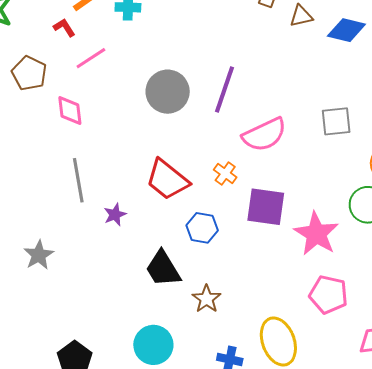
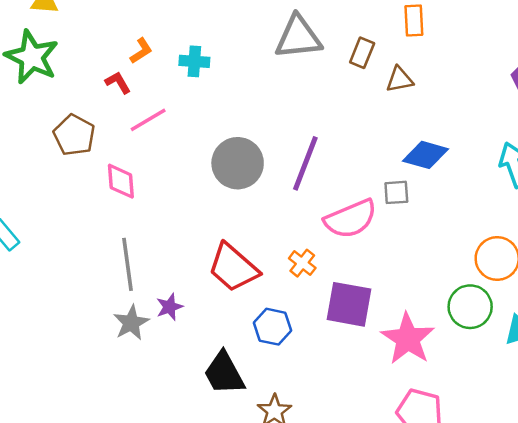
blue diamond: (346, 30) -> (426, 155), moved
gray square: (336, 121) -> (396, 192), moved, size x0.7
gray star: (39, 255) -> (131, 323), moved

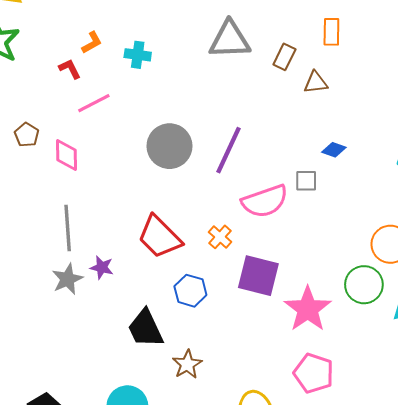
brown pentagon: (74, 135) -> (27, 135), moved, size x0.7
blue diamond: (426, 155) -> (334, 150), size x0.6
purple star: (170, 307) -> (102, 267), turned 30

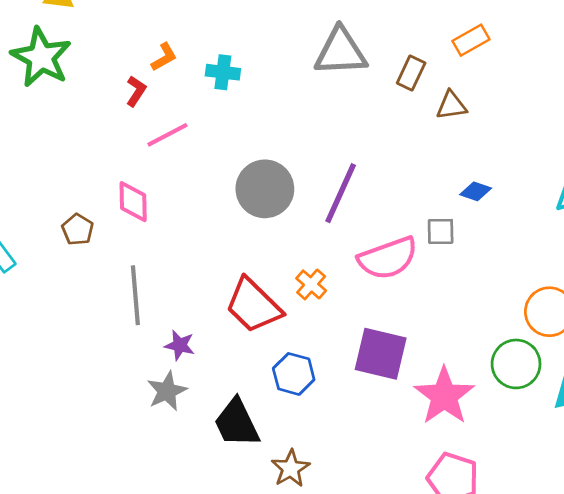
orange rectangle: (331, 32) -> (471, 40), turned 60
red L-shape: (70, 69) -> (136, 91), turned 60
brown pentagon: (27, 135) -> (78, 230), moved
orange cross: (220, 237) -> (311, 284), moved
gray star: (67, 279) -> (167, 391), moved

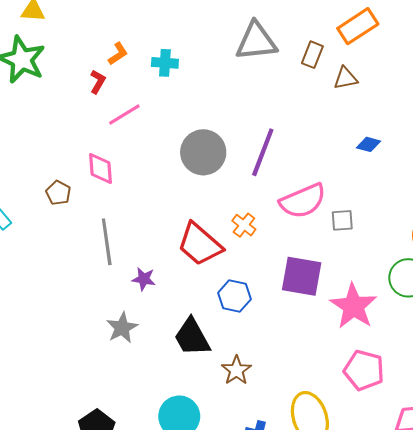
orange rectangle: (471, 40) -> (358, 26), size x1.4
gray square: (441, 231) -> (342, 220), moved
gray star: (167, 391) -> (122, 328), moved

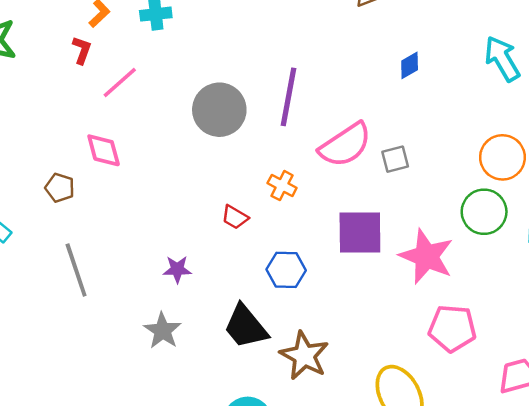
blue diamond: (369, 144) -> (410, 65), turned -35
gray line: (107, 242) -> (76, 270), moved
red trapezoid: (200, 244) -> (235, 217), size x0.5
brown star: (236, 370) -> (304, 356), size x1.4

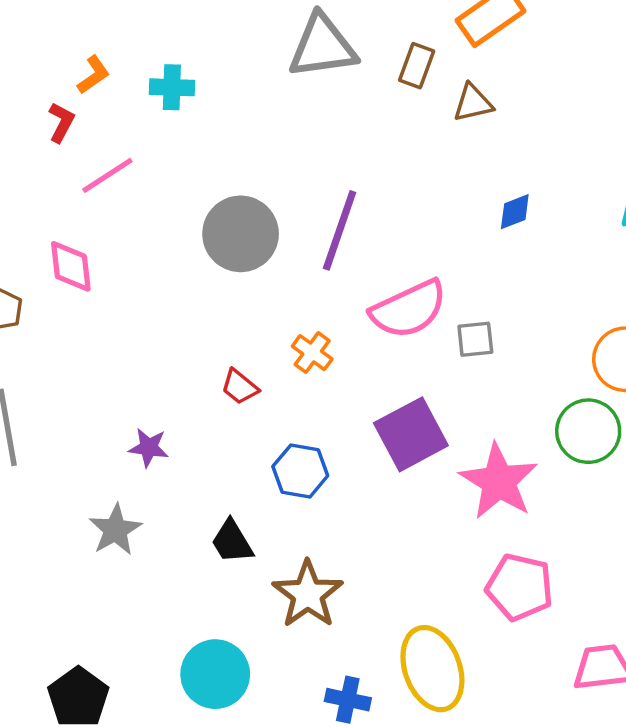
purple square: (360, 233) -> (411, 434), turned -36
black trapezoid: (246, 327) -> (232, 542), size x0.7

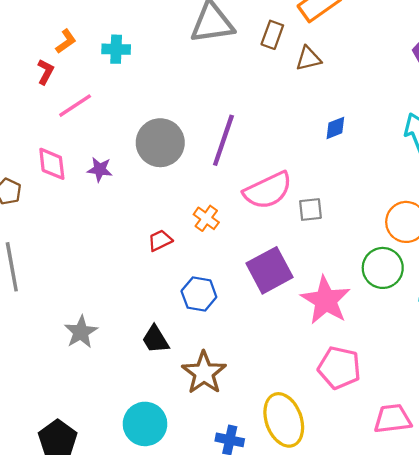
red trapezoid: (240, 387) -> (160, 240), turned 115
purple star: (149, 448) -> (100, 169), moved

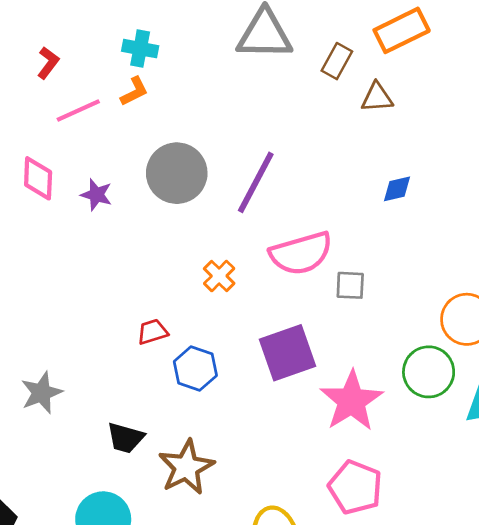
orange L-shape: (66, 41) -> (134, 91), moved
red trapezoid: (160, 240) -> (152, 332), moved
black trapezoid: (155, 339) -> (125, 438), moved, turned -52

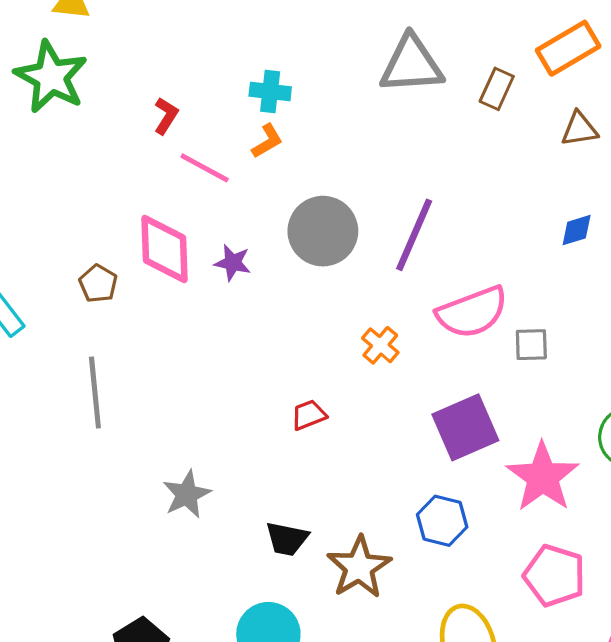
brown triangle: (377, 97) -> (579, 129), moved
pink line: (78, 111) -> (205, 168), turned 57
pink diamond: (38, 178) -> (164, 249), size x1.4
blue hexagon: (195, 369) -> (442, 521), moved

